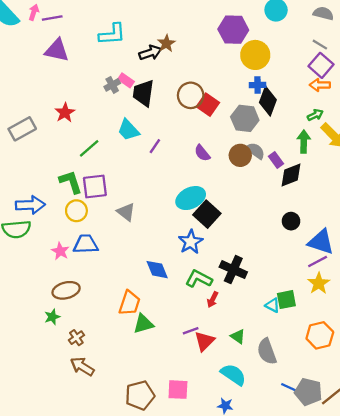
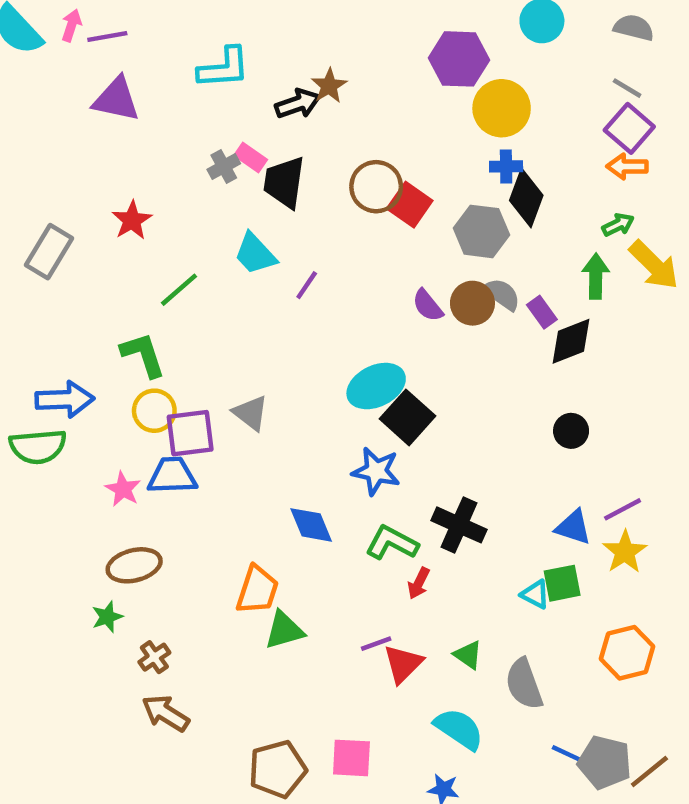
gray rectangle: (22, 129) -> (49, 252), turned -30
purple semicircle: (202, 153) -> (428, 305), moved
purple square: (95, 186) -> (190, 433), moved
blue star: (191, 242) -> (376, 471), turned -30
blue triangle: (321, 242) -> (573, 527), moved, size x0.7

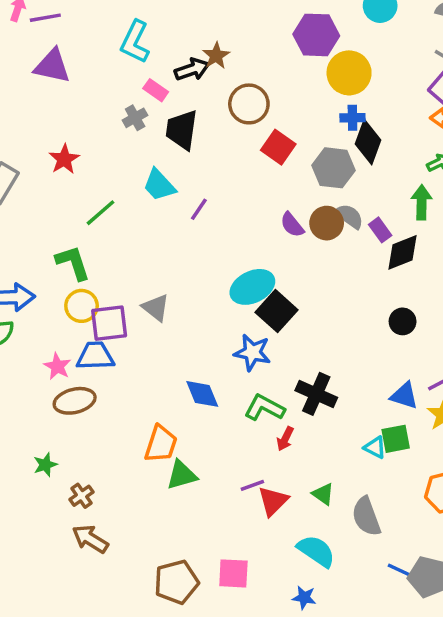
cyan L-shape: (224, 68) -> (135, 42), turned 120
pink rectangle: (251, 158) -> (156, 90), moved
brown circle: (376, 187) -> (249, 104), moved
brown ellipse: (134, 565) -> (75, 401), moved

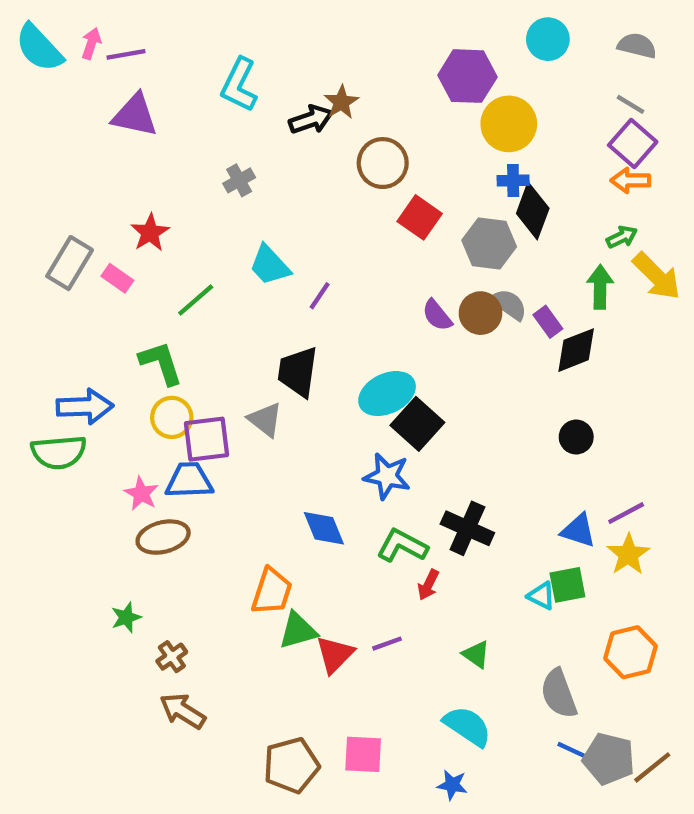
pink rectangle: (156, 90) -> (117, 278), moved
black trapezoid: (182, 130) -> (298, 372), moved
red triangle: (273, 501) -> (335, 654), moved
gray semicircle: (366, 516) -> (559, 694), moved

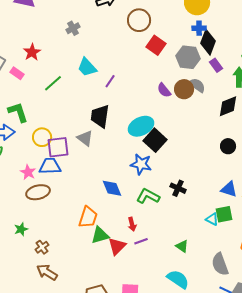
purple rectangle: (548, 322) -> (216, 65), moved
green L-shape: (161, 363) -> (18, 112), moved
black cross: (467, 528) -> (178, 188), size x0.7
red arrow: (428, 585) -> (132, 224), moved, turned -40

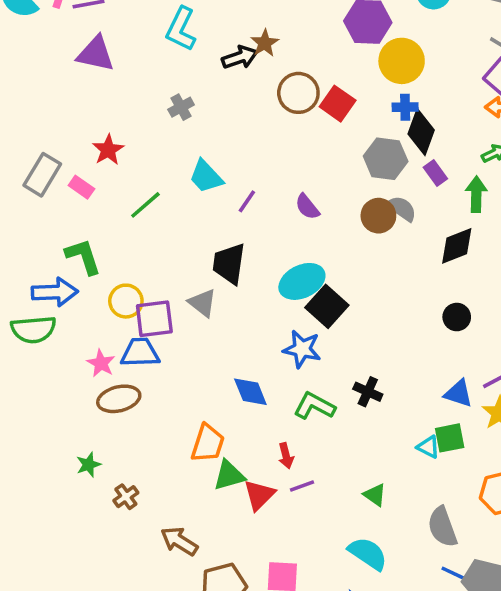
red square: (156, 45) -> (338, 104), moved
purple semicircle: (164, 90) -> (307, 207), moved
brown arrow: (47, 272) -> (179, 541), moved

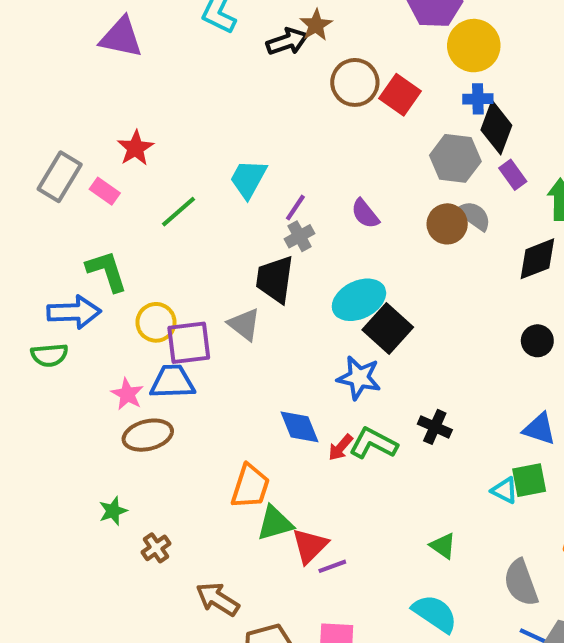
gray cross: (181, 107) -> (300, 236), moved
cyan trapezoid: (206, 177) -> (248, 179), turned 72
green semicircle: (33, 329) -> (49, 355), size x0.7
red arrow: (286, 456) -> (341, 447), moved, turned 55
purple line: (302, 486) -> (332, 566), moved

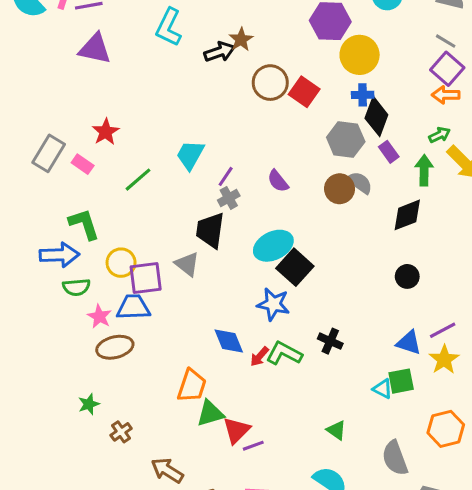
green semicircle: (49, 355) -> (76, 287), moved

